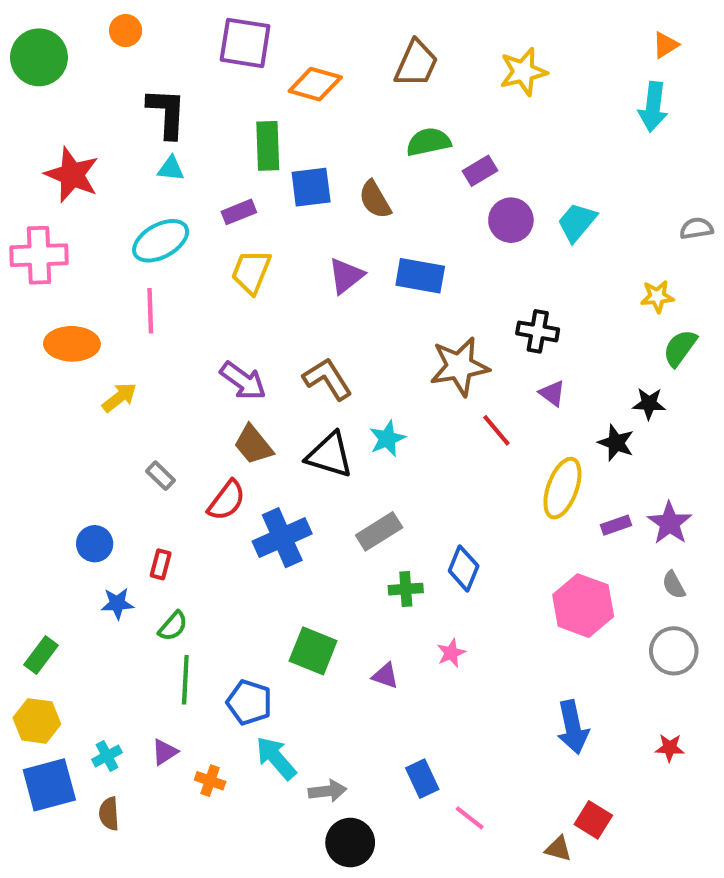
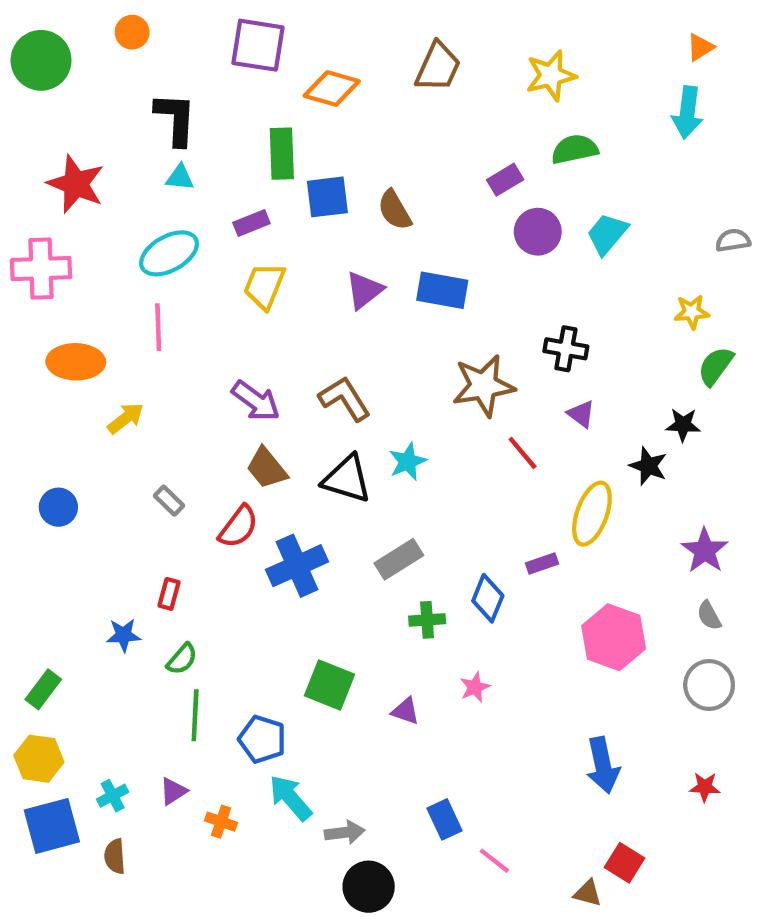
green semicircle: (428, 142) -> (575, 149), moved
purple rectangle: (616, 525) -> (542, 564), moved
blue circle: (95, 544) -> (58, 507), moved

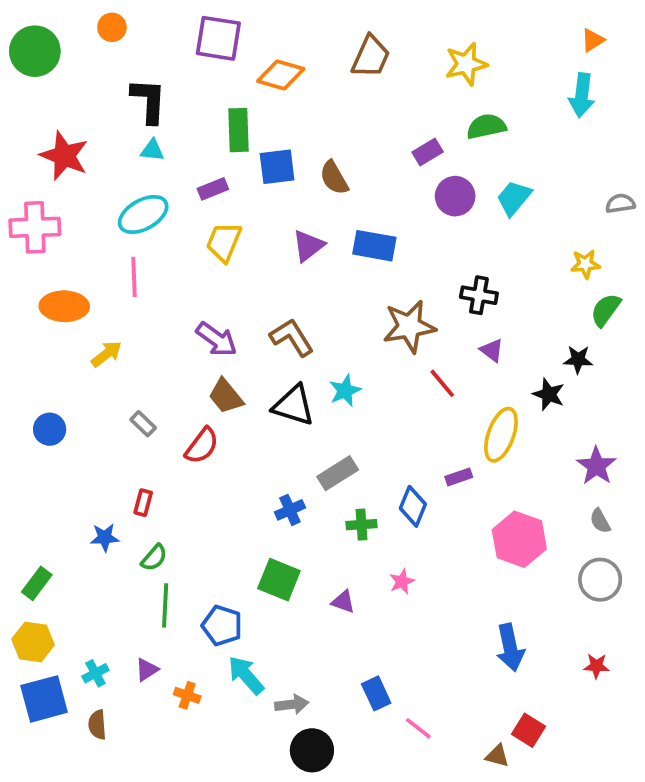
blue cross: (297, 566) -> (290, 510), moved, size x0.6

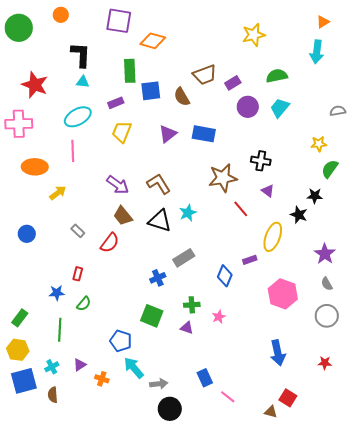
brown trapezoid: (371, 57) -> (205, 75), moved, turned 45
green semicircle: (486, 126) -> (277, 76), moved
green cross: (362, 525) -> (192, 305), moved
green line: (165, 605) -> (60, 330), moved

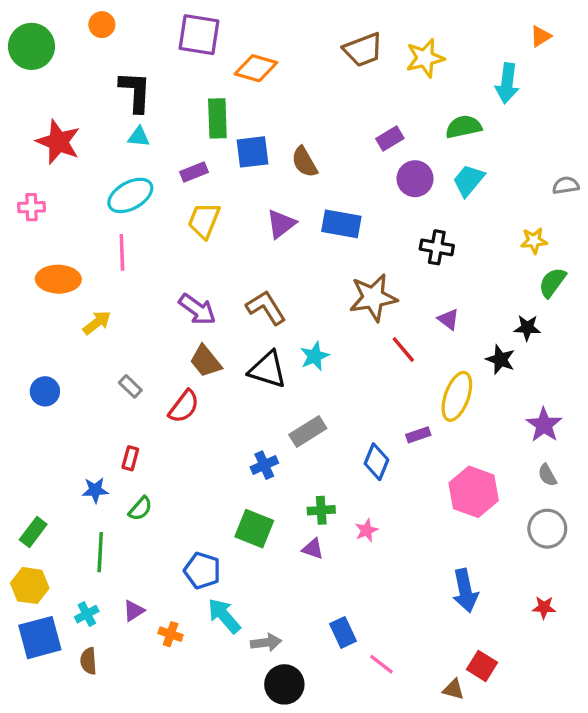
cyan arrow: (317, 52) -> (507, 83), moved
brown trapezoid: (205, 75) -> (363, 50), moved
pink cross: (19, 124) -> (32, 207), size x0.6
black cross: (261, 161) -> (437, 247), moved

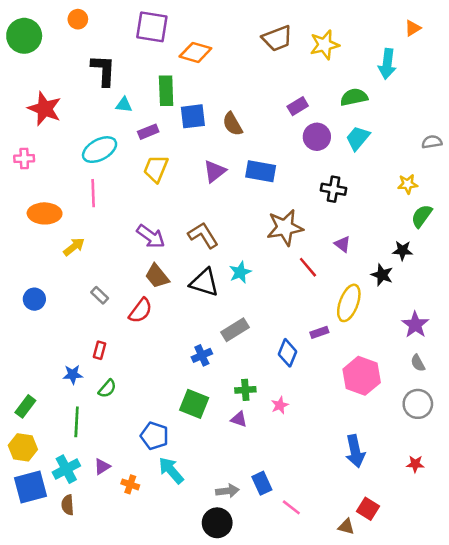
cyan triangle: (139, 137) -> (124, 105), moved
cyan cross: (87, 614) -> (66, 469), size x1.5
gray arrow: (266, 643) -> (227, 491), moved

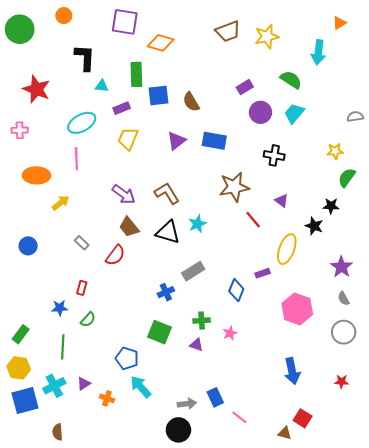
green semicircle: (354, 97) -> (291, 80), turned 45
brown semicircle: (68, 505) -> (58, 432), moved

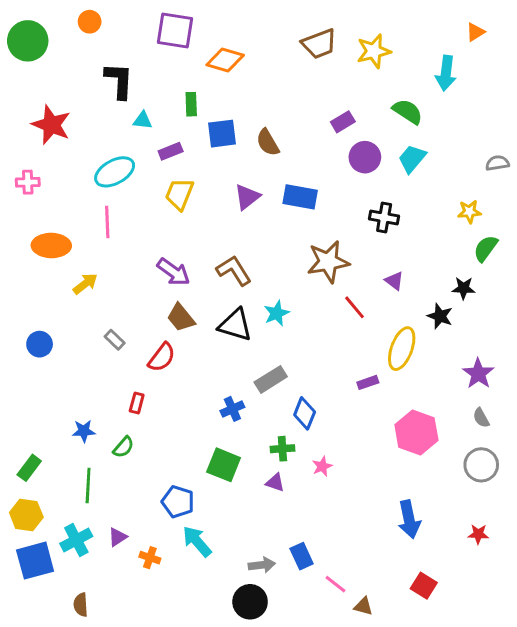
green rectangle: (136, 74) -> (191, 104), size x0.7
red rectangle: (82, 288) -> (137, 403), moved
blue diamond: (236, 290) -> (305, 413), moved
brown triangle: (285, 433) -> (363, 606), moved

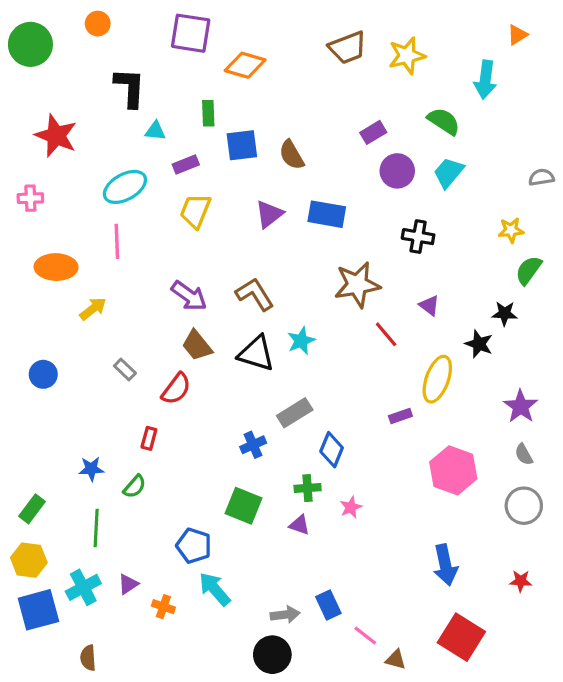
red square: (424, 586) -> (461, 637), size x1.6

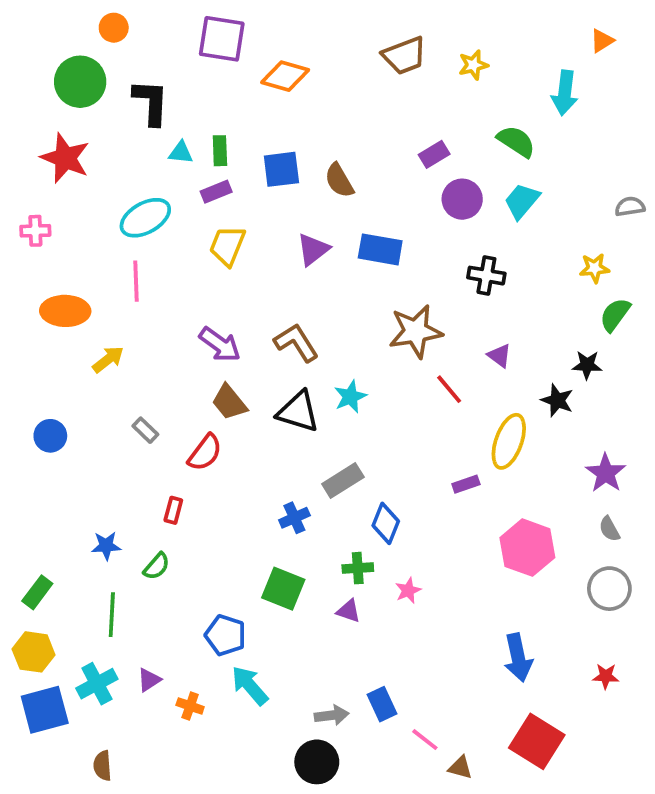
green circle: (30, 44) -> (80, 82), moved
yellow star: (407, 56) -> (473, 65), size x0.7
green rectangle: (208, 113) -> (220, 151), moved

